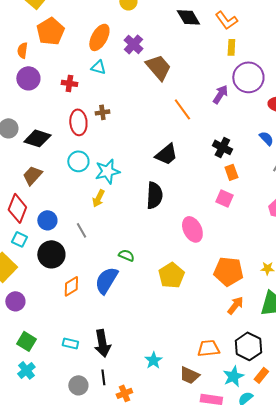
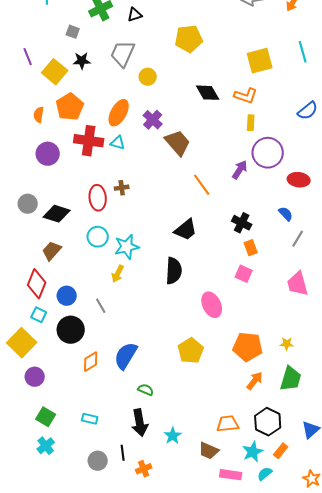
orange L-shape: (226, 20) -> (246, 96), turned -35
orange semicircle: (22, 50) -> (39, 115), moved
red cross: (69, 83) -> (89, 141), moved, size x1.8
green semicircle: (126, 255) -> (146, 390), moved
black arrow: (102, 343) -> (140, 423), moved

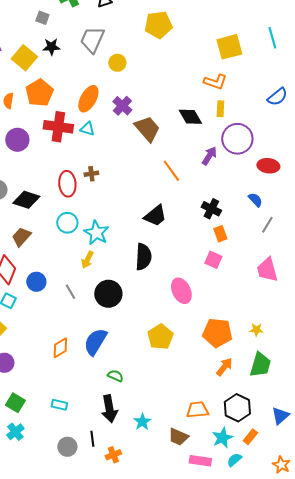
black diamond: (208, 93) -> (190, 117), moved
cyan star: (127, 247) -> (96, 233), turned -30
black circle: (71, 330) -> (108, 294), moved

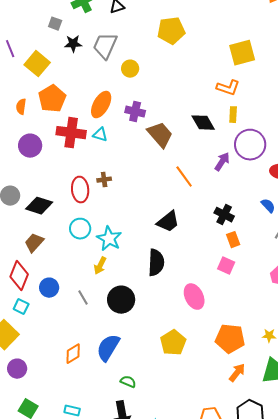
black star: (51, 47) -> (73, 44), moved
purple cross: (122, 106) -> (135, 112), turned -30

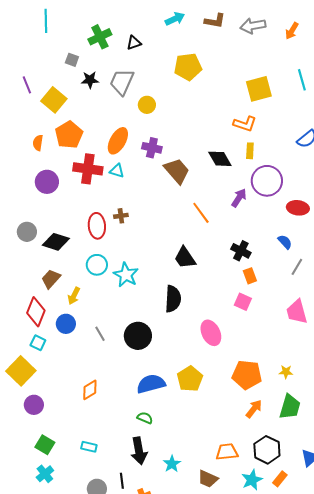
black trapezoid: (168, 222) -> (185, 258), turned 95
yellow arrow: (100, 266) -> (74, 296), moved
blue semicircle: (108, 348) -> (151, 384), moved, turned 44

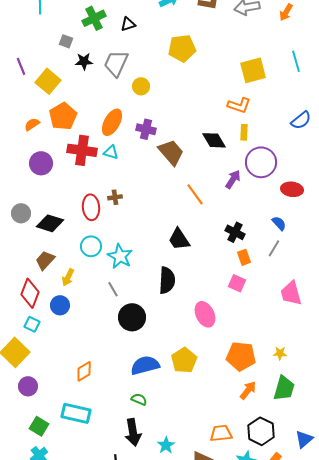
orange semicircle: (38, 143) -> (32, 124), turned 49
gray line: (297, 267) -> (274, 248), moved
gray line: (100, 334) -> (113, 289), moved
cyan rectangle: (89, 447) -> (76, 413), moved, size x1.8

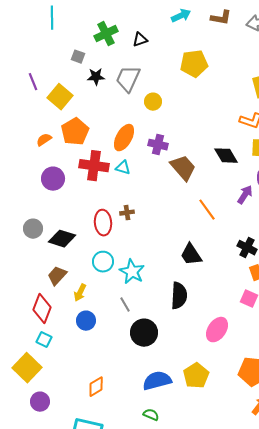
blue circle: (60, 305) -> (86, 321), moved
pink ellipse: (205, 314) -> (217, 330), turned 60

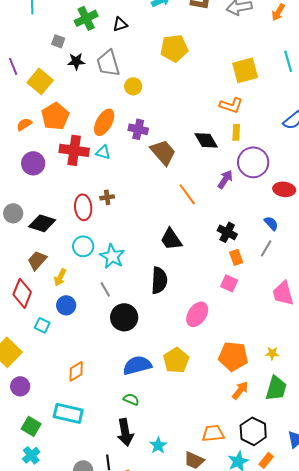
gray trapezoid: (128, 79) -> (108, 63), turned -40
cyan square: (44, 340) -> (42, 325), moved

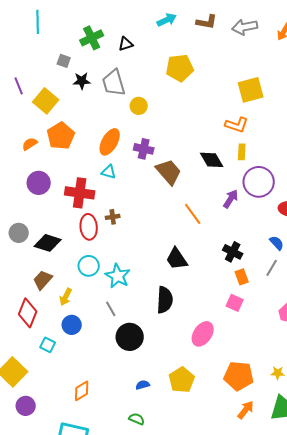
red cross: (74, 150) -> (80, 193), moved
blue semicircle: (137, 365) -> (143, 385), size x0.5

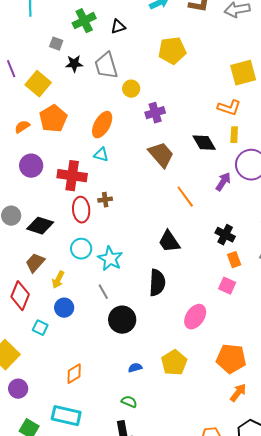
purple cross: (144, 149) -> (155, 113), moved, turned -30

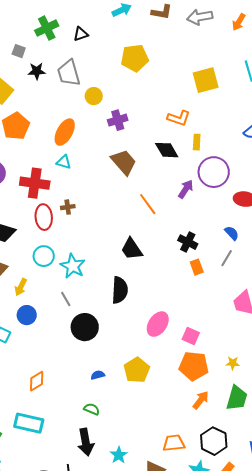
orange L-shape: (229, 108) -> (179, 118), moved
pink square: (227, 286) -> (191, 336), moved

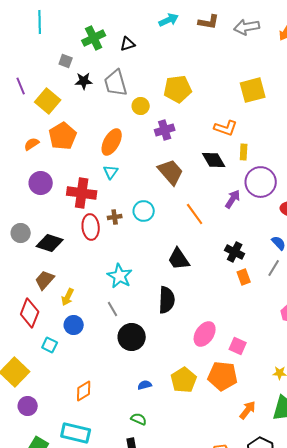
yellow pentagon: (135, 58) -> (178, 89), moved
cyan triangle: (64, 162) -> (111, 172), turned 49
cyan circle: (44, 256) -> (144, 211), moved
orange pentagon: (194, 366) -> (223, 376), moved

